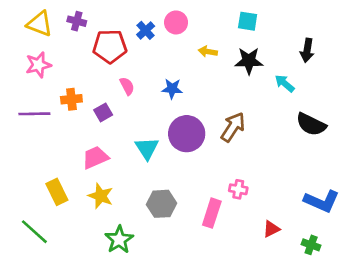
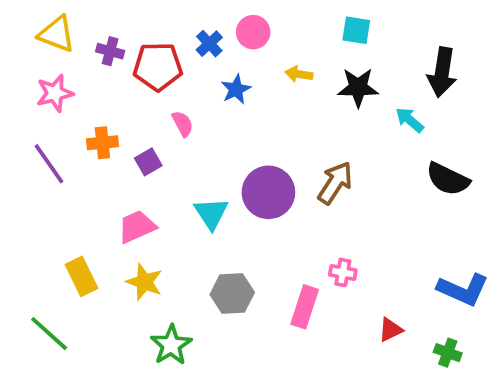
purple cross: (77, 21) -> (110, 51), moved
black arrow: (307, 50) -> (442, 72), size x1.4
blue star: (172, 89) -> (236, 89), moved, turned -30
purple line: (34, 114) -> (49, 164), turned 56

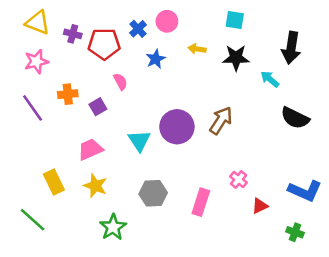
pink cross: (343, 272) -> (238, 179), moved, turned 30
red triangle: (391, 330) -> (260, 206), moved

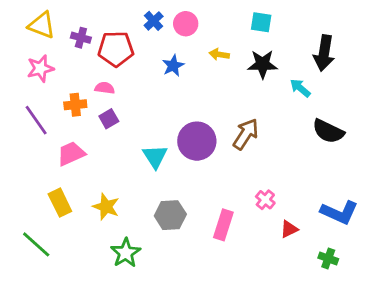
blue cross: (138, 29) -> (154, 21), moved
pink semicircle: (120, 82) -> (105, 88), moved, turned -54
pink trapezoid: (90, 149) -> (71, 154), moved

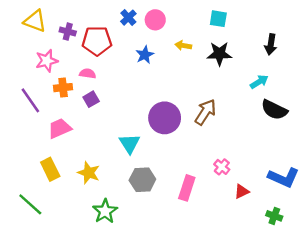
black arrow: (324, 53) -> (271, 44), size x0.7
pink star: (40, 68) -> (47, 61), moved
cyan arrow: (300, 88) -> (259, 82), moved, turned 108
cyan triangle: (155, 156) -> (130, 144), moved

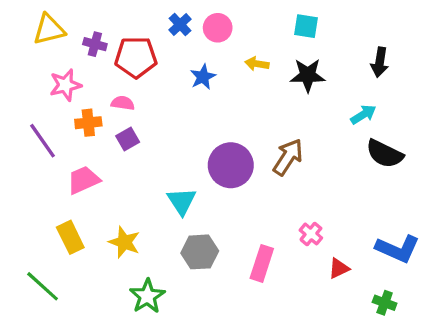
yellow triangle: (35, 21) -> (49, 29), turned -35

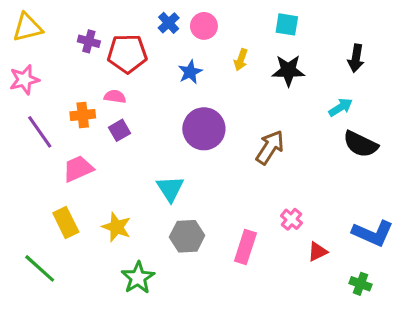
yellow triangle: (49, 29) -> (27, 27), moved
yellow arrow: (257, 64) -> (241, 60), turned -80
pink star: (65, 85) -> (24, 80), moved
purple circle: (231, 165) -> (204, 129), moved

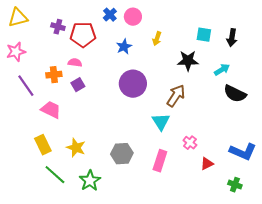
cyan square: (287, 24) -> (204, 35), moved
black star: (288, 70) -> (188, 61), moved
pink trapezoid: (78, 169) -> (51, 110), turned 50
cyan triangle: (170, 189) -> (161, 122), moved
green line: (40, 268) -> (55, 175), moved

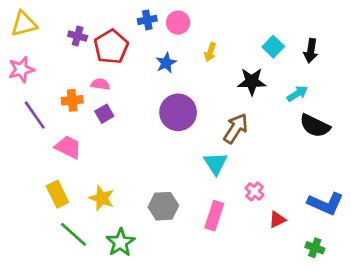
blue cross: (110, 15) -> (147, 20), turned 32
red pentagon: (83, 35) -> (111, 47), turned -30
cyan square: (204, 35) -> (273, 47), turned 35

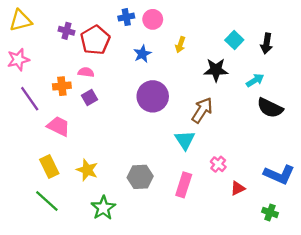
green line: (74, 234) -> (47, 201), moved

